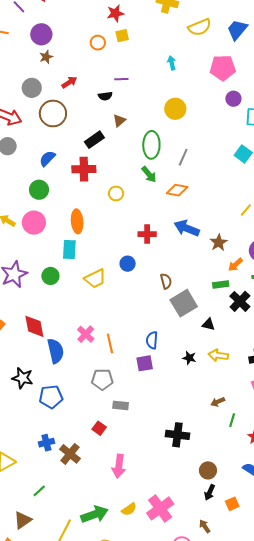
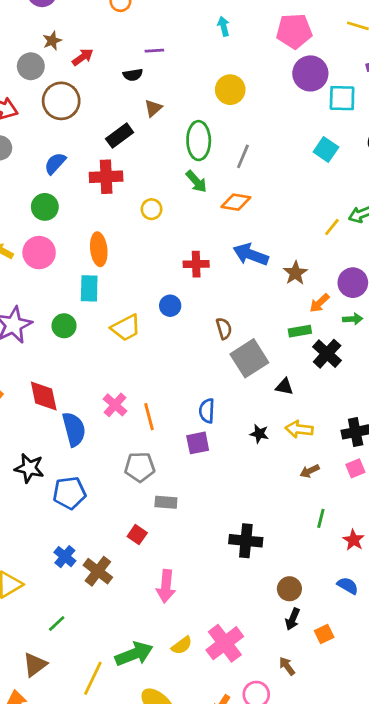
brown star: (46, 57) -> (52, 41), moved
purple circle: (233, 99) -> (310, 73), size x1.6
brown arrow: (218, 402) -> (310, 471), moved
blue cross: (46, 443) -> (65, 557), turned -35

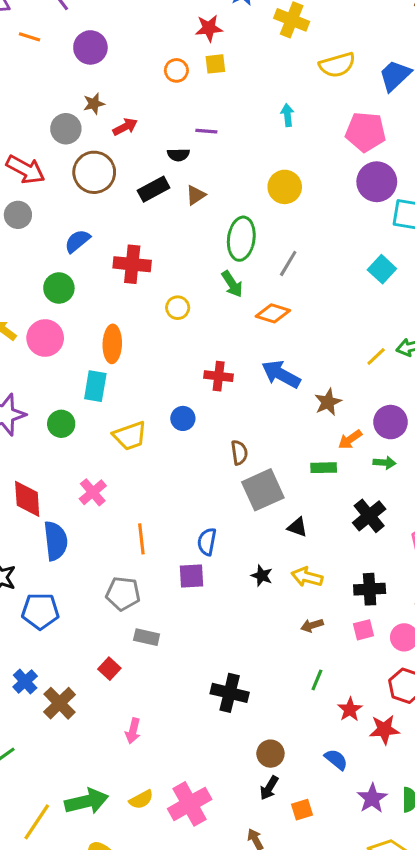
black rectangle: (120, 136) -> (154, 189), moved
black cross: (327, 354) -> (369, 516), moved
pink cross: (115, 405) -> (93, 492), moved
pink arrow: (166, 586) -> (133, 731), size x0.7

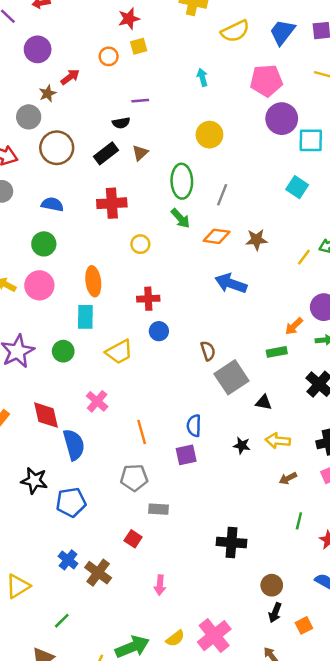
red arrow: (125, 127) -> (70, 77), moved
blue semicircle: (77, 241) -> (52, 204), turned 60
red cross: (132, 264) -> (112, 203), moved
red cross: (219, 376) -> (148, 299), moved
brown star: (328, 402) -> (256, 240), moved, turned 30

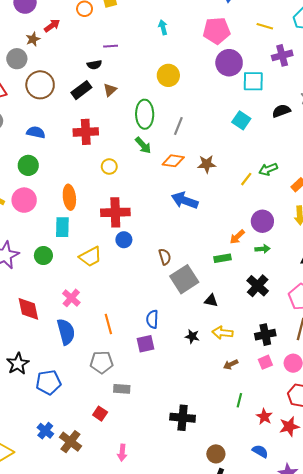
red cross: (148, 299) -> (115, 212), size x1.5
blue semicircle: (74, 445) -> (66, 332), moved
black star: (34, 481) -> (18, 364), turned 30

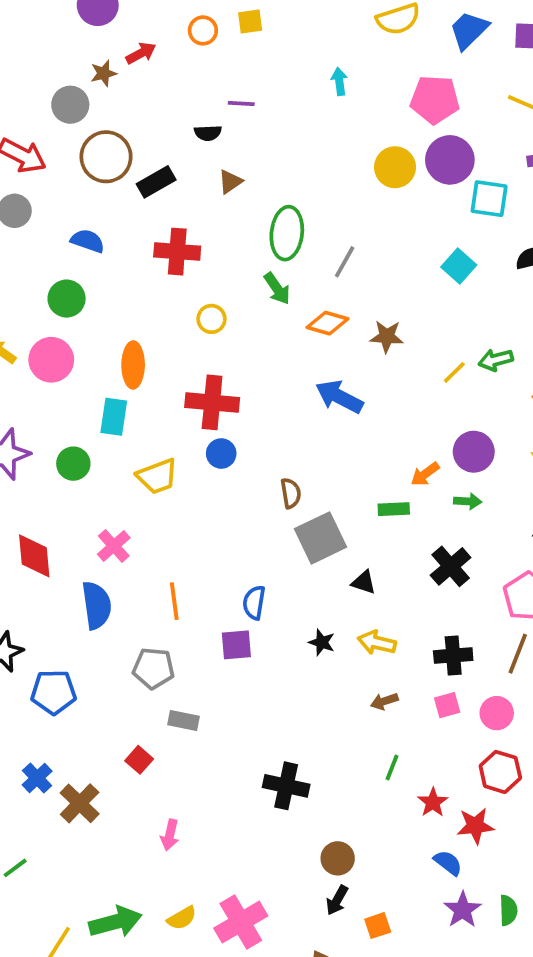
yellow circle: (168, 75) -> (395, 167), moved
black rectangle: (81, 90) -> (156, 182), moved
blue semicircle: (260, 451) -> (448, 863), moved

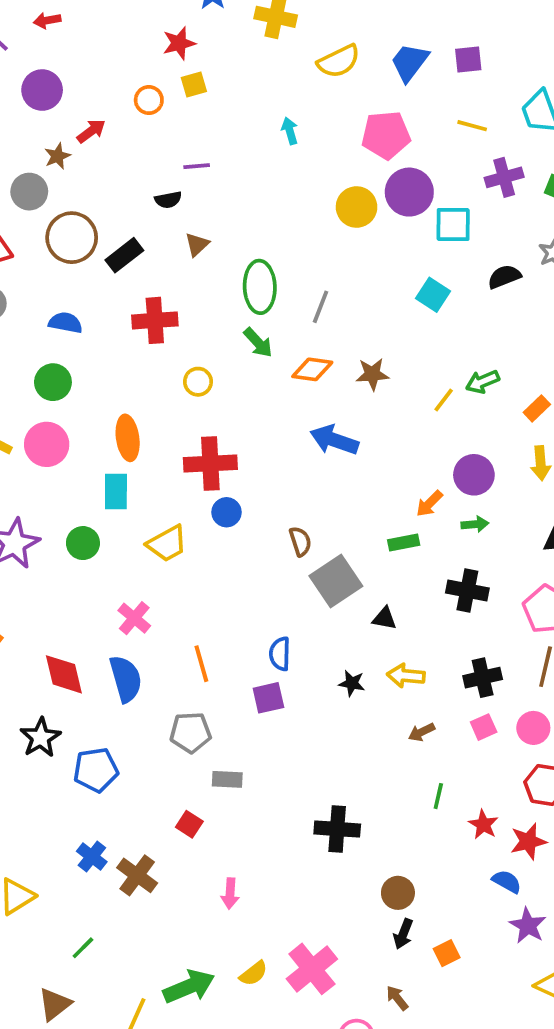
red diamond: (34, 556) -> (64, 674), moved
black cross: (451, 566) -> (467, 591), turned -30

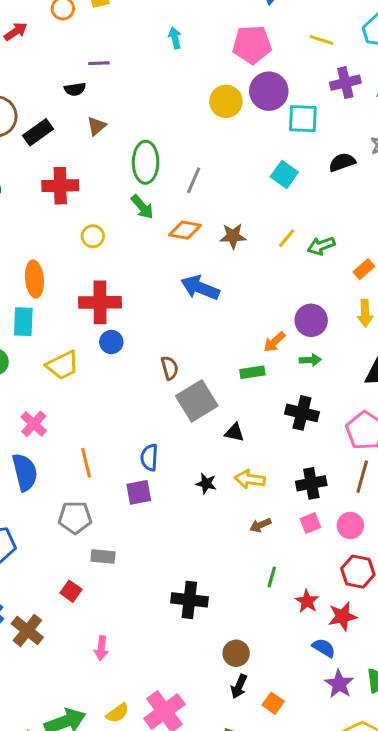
yellow line: (444, 400) -> (287, 238), moved
orange square: (447, 953) -> (273, 703), turned -30

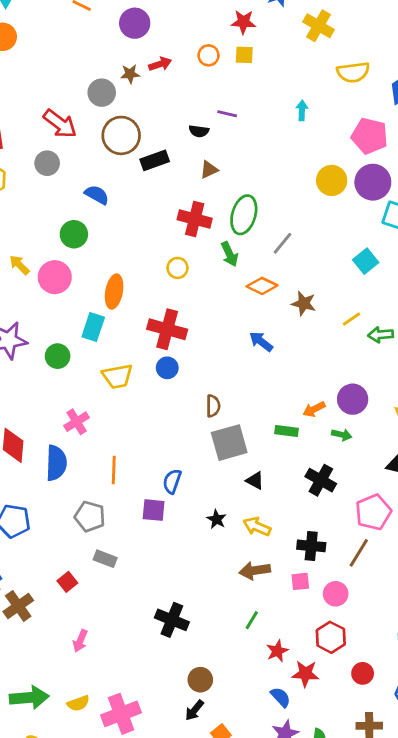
red cross: (60, 186) -> (195, 219), moved
blue arrow: (200, 288) -> (261, 342), size x0.7
brown arrow: (260, 525) -> (255, 571), size x1.5

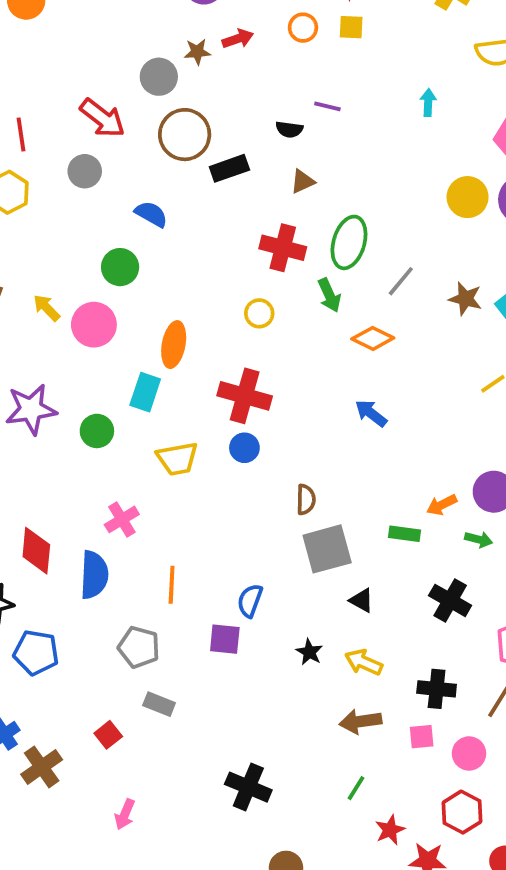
brown star: (304, 303) -> (465, 299), moved

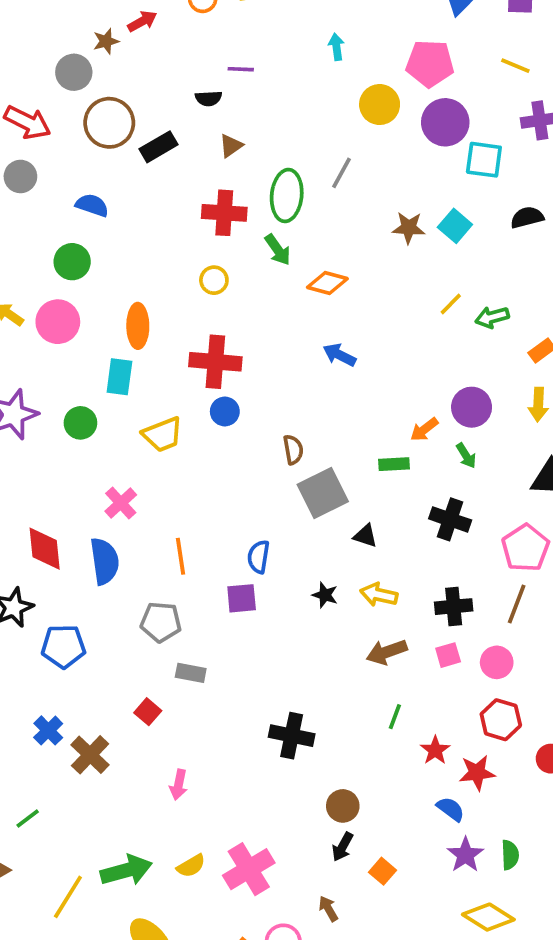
yellow circle: (468, 197) -> (380, 105), moved
gray line: (401, 281) -> (341, 173), moved
green arrow: (479, 539) -> (466, 456), turned 55

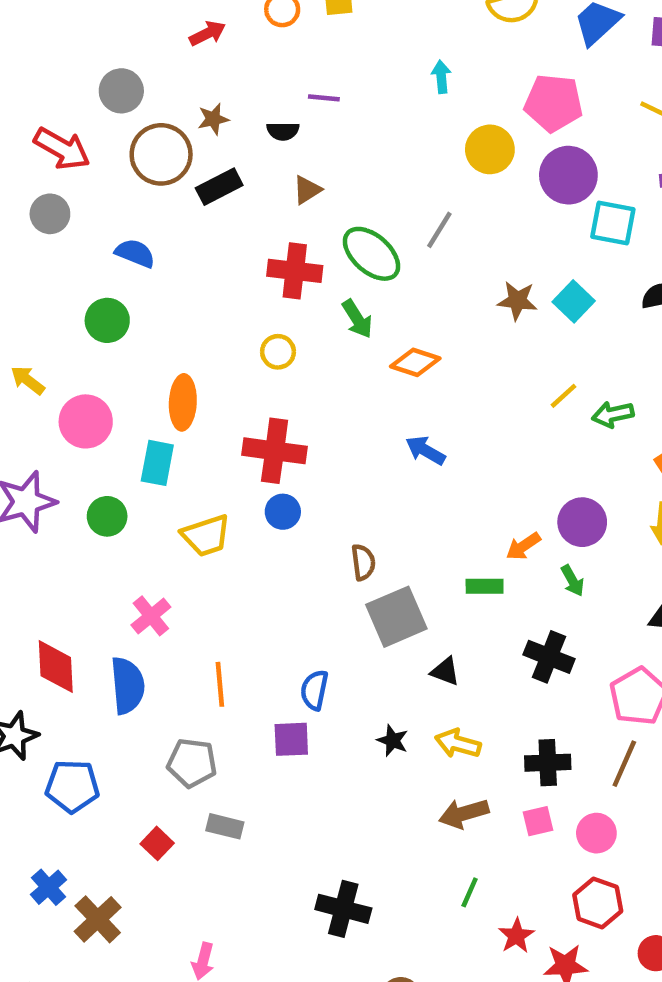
brown star: (106, 41) -> (213, 119), moved
green ellipse: (287, 196) -> (372, 254), turned -57
pink circle: (58, 322) -> (86, 421), moved
red square: (148, 712) -> (157, 843), moved

